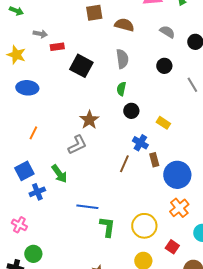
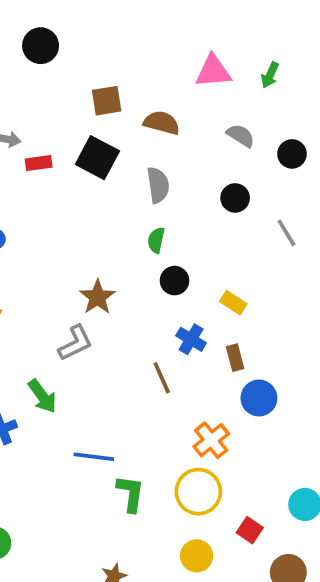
black square: (81, 66) -> (97, 158), moved
brown rectangle: (154, 160) -> (235, 358), moved
brown line: (124, 164) -> (162, 378), turned -48
blue circle: (177, 175) -> (259, 398), size x0.7
orange cross: (179, 208) -> (211, 440), moved

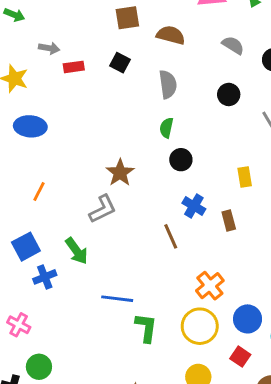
black square: (97, 158) -> (120, 63), size x0.6
yellow rectangle: (233, 303) -> (245, 177), moved, turned 48
blue circle: (259, 398) -> (248, 319), moved

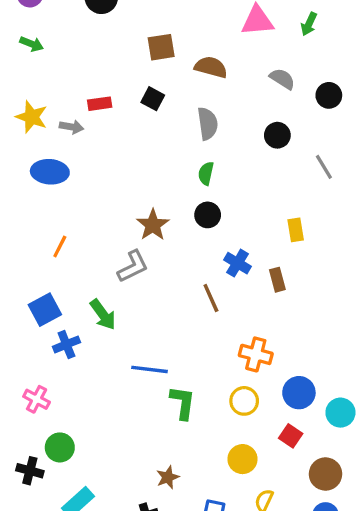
gray arrow: (49, 48) -> (71, 127), moved
black circle: (181, 160) -> (208, 215), moved
orange cross: (210, 286) -> (256, 354), turned -36
yellow circle: (200, 326) -> (244, 401), size x0.7

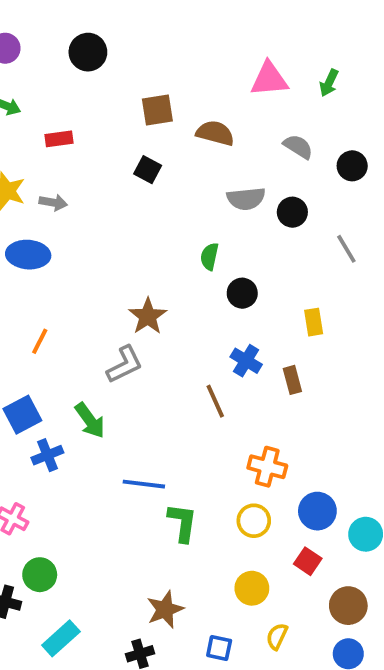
red rectangle: (100, 104) -> (59, 139), moved
gray semicircle: (208, 124) -> (246, 199), moved, turned 92
black circle: (208, 215) -> (242, 293), moved
brown star: (168, 477) -> (165, 609), size x1.4

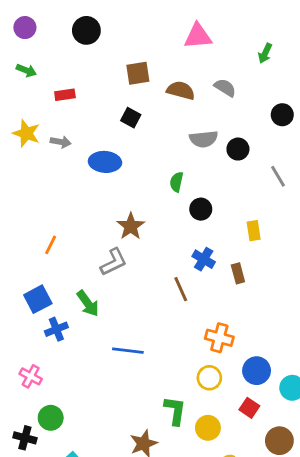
pink triangle: (269, 79) -> (198, 36), moved
gray semicircle: (298, 147) -> (225, 88), moved
blue ellipse: (28, 255) -> (105, 162), moved
green L-shape: (182, 523) -> (175, 411), moved

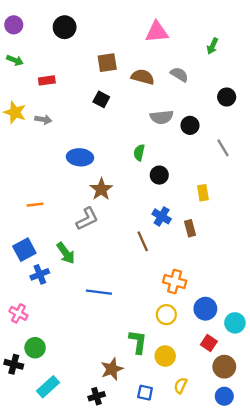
blue ellipse: (105, 162) -> (80, 157), moved
orange line: (51, 245) -> (35, 205), turned 56
red square: (249, 408) -> (209, 343), moved

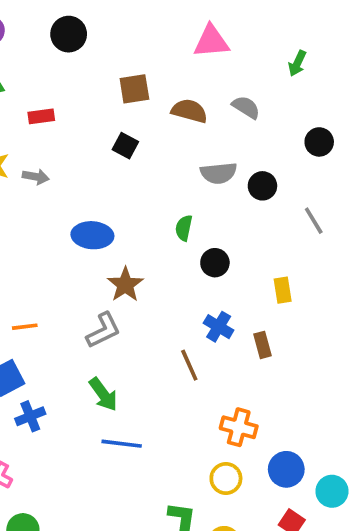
orange line: (35, 205) -> (25, 327), moved
green arrow: (66, 253) -> (103, 394), moved

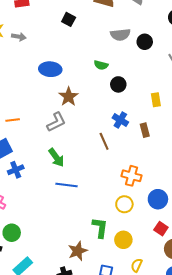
green semicircle: (184, 228) -> (101, 65), turned -88

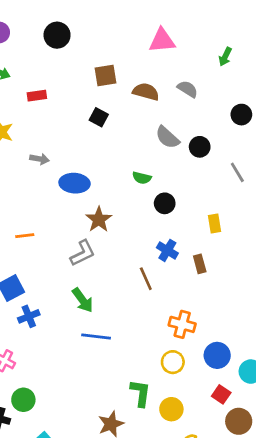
gray semicircle: (120, 35) -> (167, 137), turned 48
gray arrow: (19, 37) -> (40, 159), moved
orange line: (13, 120) -> (25, 236), moved

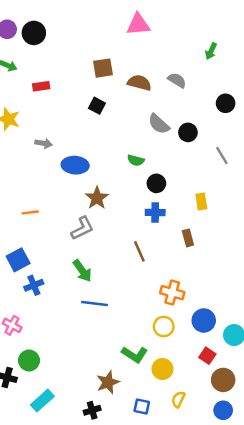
black circle: (57, 35) -> (34, 33), moved
pink triangle: (162, 41) -> (138, 24), moved
blue cross: (167, 250) -> (155, 212), moved, turned -30
green L-shape: (140, 393) -> (135, 354), turned 115

